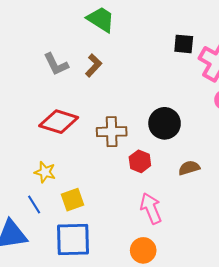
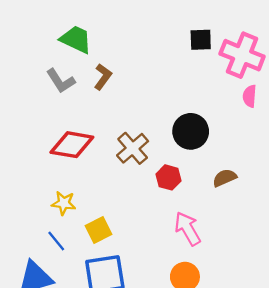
green trapezoid: (101, 19) -> (76, 39), moved
brown cross: (112, 132) -> (133, 148), turned -32

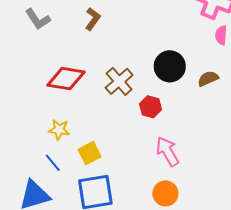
gray L-shape: (61, 81) -> (38, 19), moved
brown semicircle: (225, 178) -> (208, 79), moved

